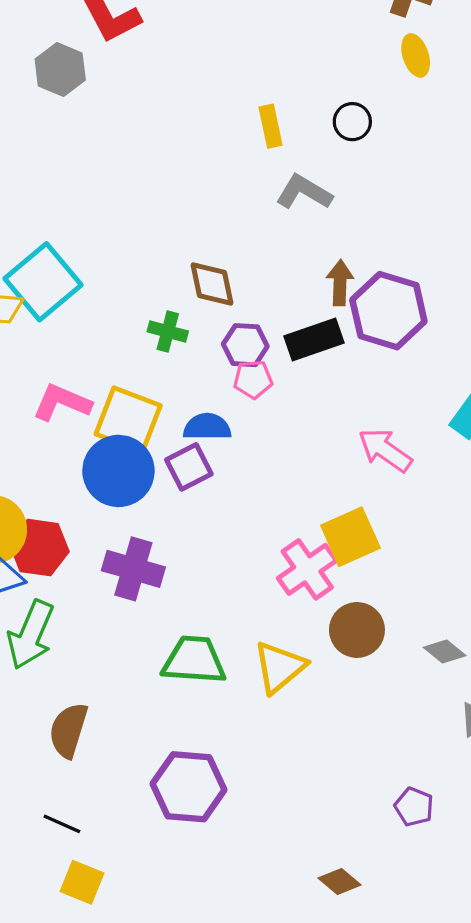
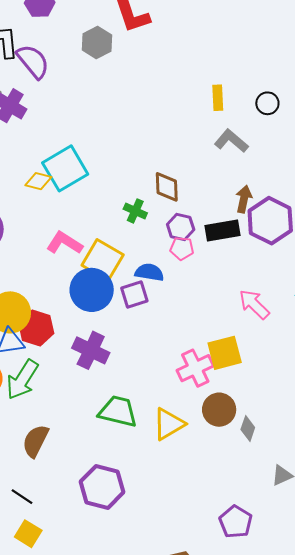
gray diamond: (445, 651) -> (248, 429), moved, turned 60
purple pentagon: (414, 807) -> (236, 522), size x1.4

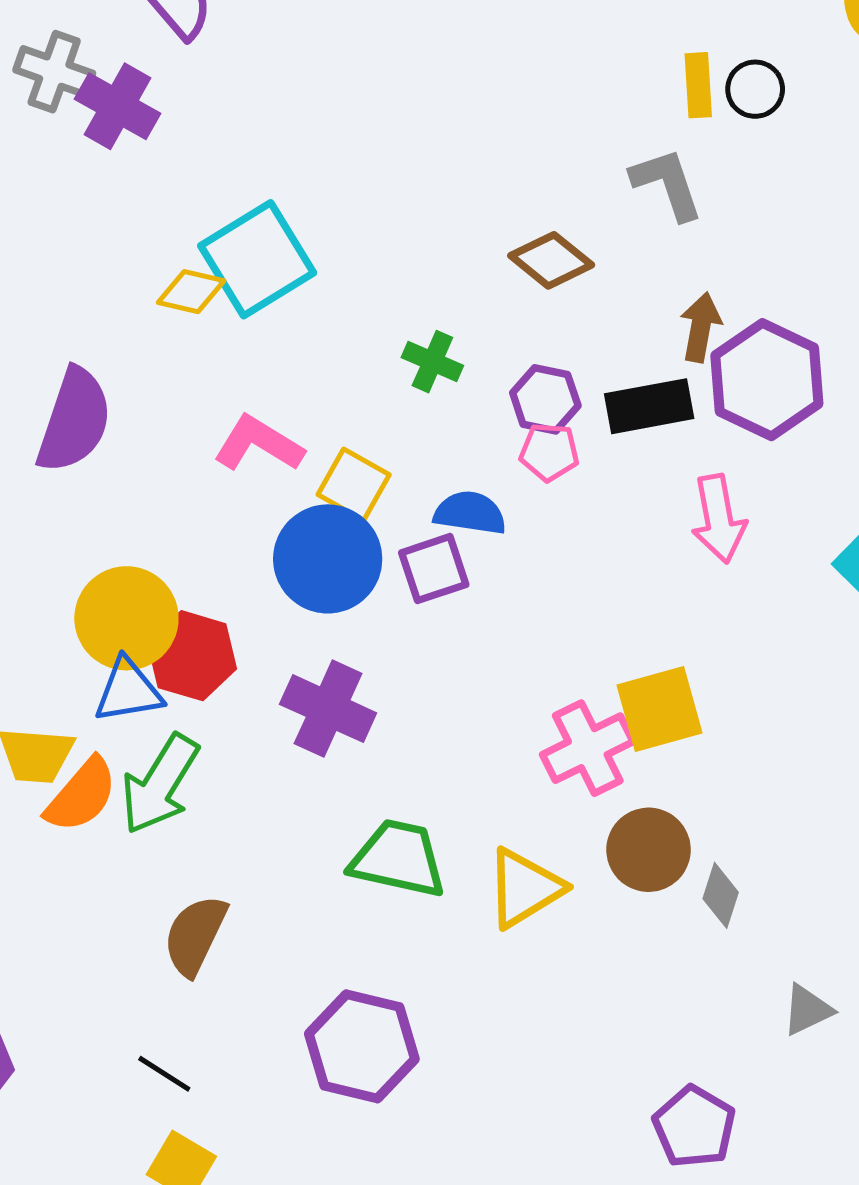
yellow rectangle: (218, 98) -> (698, 85), moved
gray L-shape: (231, 141) -> (667, 184), turned 32
brown diamond: (167, 187) -> (551, 260), moved, turned -48
yellow square: (103, 260) -> (354, 485), size x0.7
pink arrow: (254, 304) -> (719, 519), moved, turned -144

